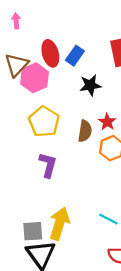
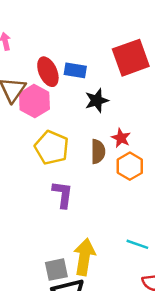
blue rectangle: (75, 56) -> (75, 70), turned 72

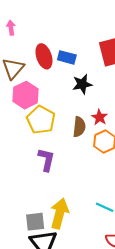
pink hexagon: (34, 101) -> (25, 95), moved

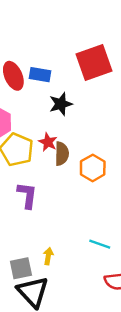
red star: (99, 117) -> (48, 142), moved
yellow arrow: (59, 213) -> (48, 256), size x0.5

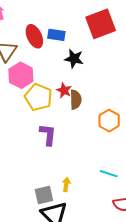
black star: (61, 104) -> (74, 59), turned 30
orange hexagon: (93, 168) -> (109, 121), moved

